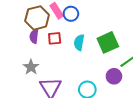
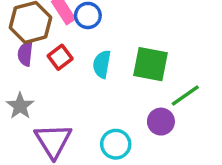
red square: (55, 38) -> (60, 57), turned -32
green square: (108, 42) -> (150, 64), turned 35

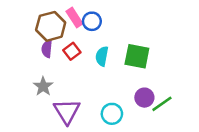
green line: (185, 95) -> (162, 104), moved

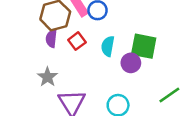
purple circle: (144, 98) -> (131, 63), moved

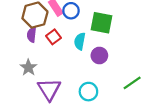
green square: (144, 46) -> (102, 23), moved

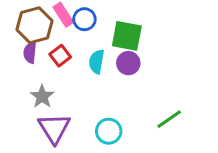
purple circle: (99, 55) -> (128, 63), moved
gray star: (28, 68) -> (42, 96), moved

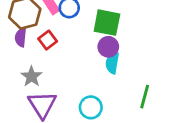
cyan semicircle: (97, 62) -> (112, 63), moved
green line: (169, 119) -> (145, 97), turned -40

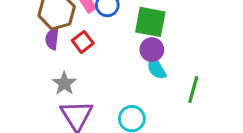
cyan semicircle: (112, 63) -> (156, 68), turned -40
green line: (145, 97) -> (193, 89), moved

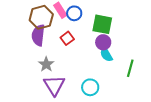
purple semicircle: (52, 39) -> (38, 35), size x1.5
red square: (83, 42) -> (67, 38), moved

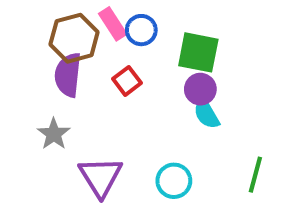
gray star: (46, 64) -> (54, 134), moved
green line: (130, 68) -> (255, 175), moved

